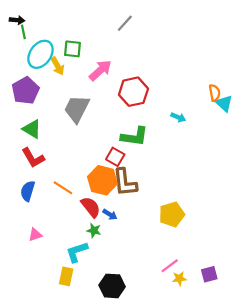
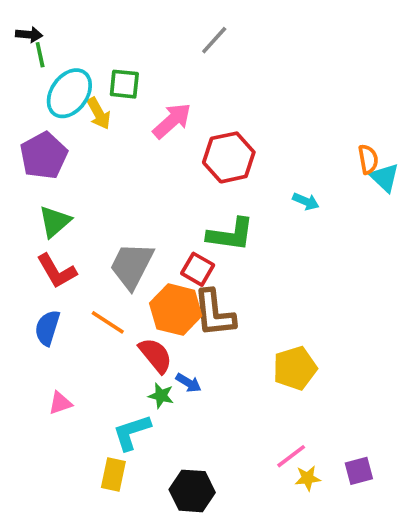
gray trapezoid: (77, 109) -> (132, 266), moved
green triangle: (32, 129) -> (55, 222), turned 48
blue arrow: (110, 214) -> (189, 383), moved

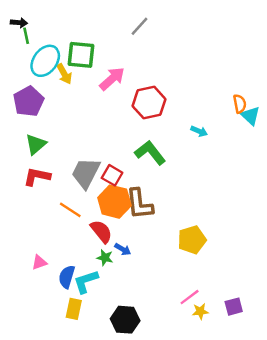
green square: (124, 84) -> (81, 55), size x1.4
green L-shape: (231, 234) -> (150, 153), turned -136
red square: (198, 269) -> (112, 175), moved
red L-shape: (57, 271) -> (37, 177), turned 132
blue semicircle: (47, 328) -> (67, 277), moved

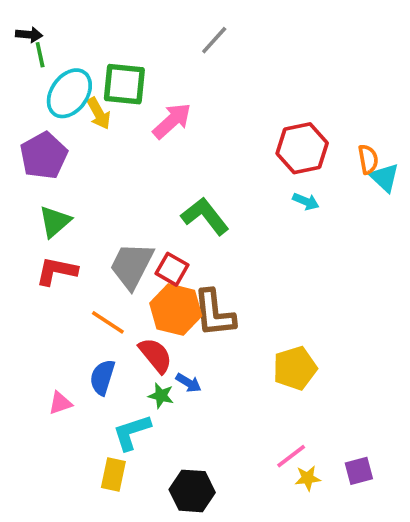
red hexagon: (149, 103) -> (302, 148), moved
green L-shape: (150, 153) -> (205, 216), moved
blue semicircle: (67, 277) -> (102, 377), moved

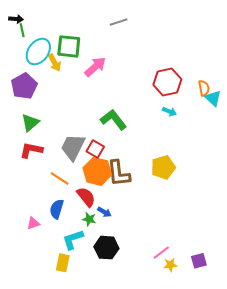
gray line: (214, 40) -> (119, 22), turned 30
yellow pentagon: (295, 368) -> (163, 167), moved
black hexagon: (192, 491) -> (106, 248), moved

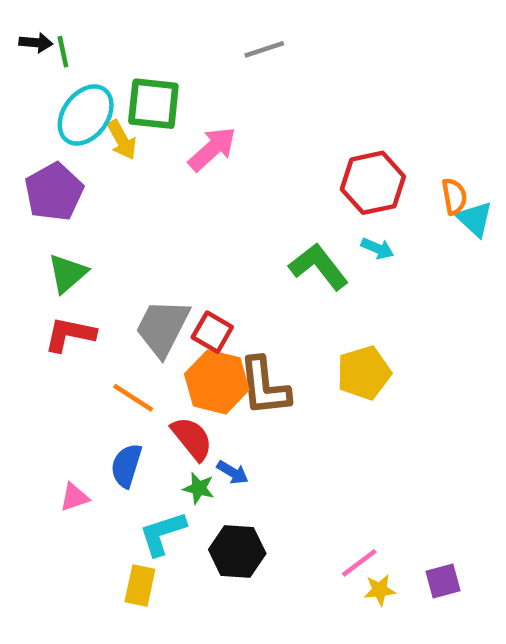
green line: (22, 30) -> (63, 52), moved
green L-shape: (114, 120) -> (319, 267), moved

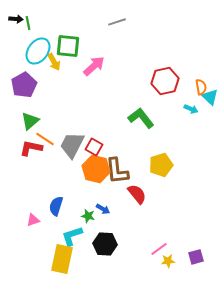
cyan arrow: (377, 248) -> (191, 109), moved
orange line: (133, 398) -> (45, 139), moved
red semicircle: (192, 438) -> (137, 194), moved
yellow rectangle: (140, 585) -> (62, 259), size x1.6

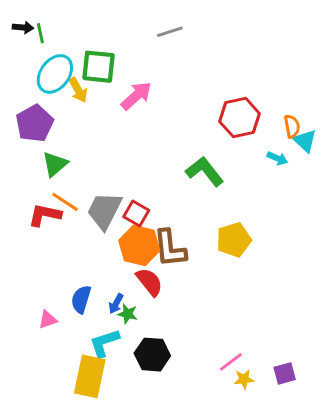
green triangle: (30, 121) -> (55, 164), moved
red semicircle: (137, 194) -> (149, 282), moved
blue arrow: (103, 209) -> (116, 304), moved, turned 88

